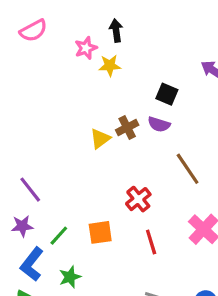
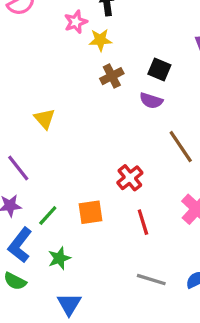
brown cross: (127, 128) -> (112, 76), moved
yellow triangle: (100, 139) -> (45, 119), moved, turned -35

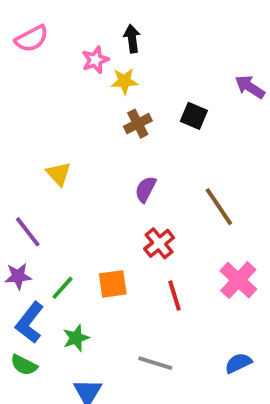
purple semicircle: (151, 101) -> (146, 189), moved, turned 100
gray line: (151, 280) -> (155, 363), moved

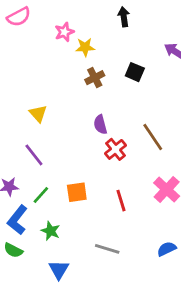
black arrow: (132, 39) -> (124, 17), moved
purple semicircle: (146, 189) -> (100, 125), turned -42
purple line: (28, 232) -> (34, 155), moved
red cross: (159, 243) -> (115, 149), moved
green star: (76, 338) -> (51, 231), turned -30

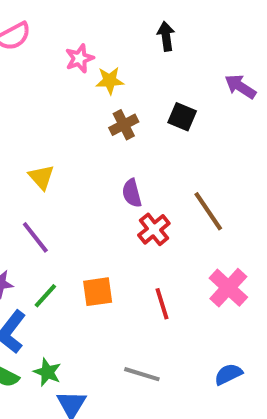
green star: (51, 231) -> (47, 372), moved

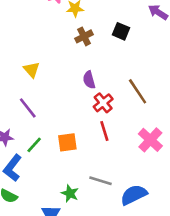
red line: (162, 304) -> (104, 131), moved
green star: (47, 372) -> (70, 193), moved
gray line: (142, 374) -> (101, 181), moved
blue semicircle: (228, 374) -> (134, 195), moved, size x1.5

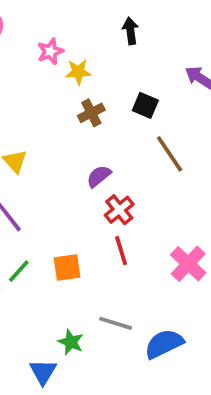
purple semicircle: (89, 80) -> (99, 176), turned 66
brown line: (138, 91) -> (170, 154), moved

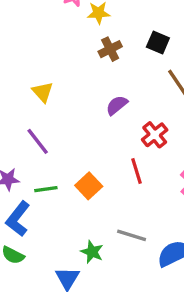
red cross: (119, 210) -> (155, 135), moved
orange square: (67, 267) -> (89, 186), turned -35
green line: (19, 271) -> (46, 189), turned 40

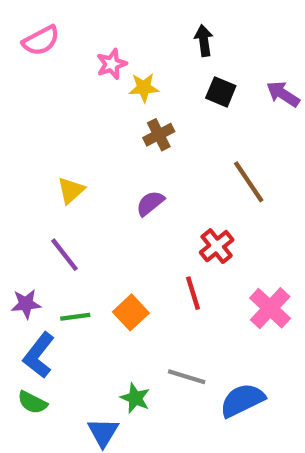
black square: (158, 43) -> (221, 92), moved
yellow triangle: (43, 92) -> (71, 190), turned 30
purple semicircle: (117, 105) -> (150, 203), moved

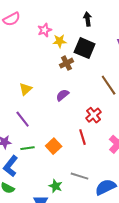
black square: (221, 92) -> (85, 48), moved, size x1.5

